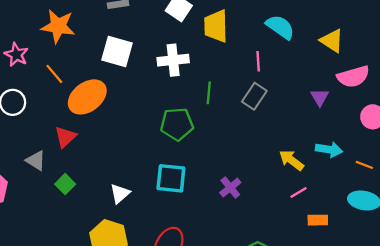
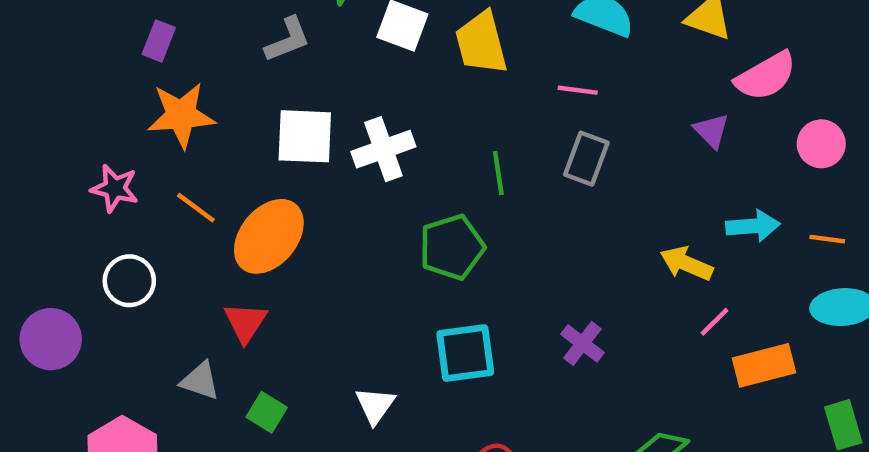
white cross: (173, 60) -> (383, 149), moved
pink line: (258, 61) -> (578, 90), turned -66
orange rectangle: (318, 220) -> (764, 365), size x1.5

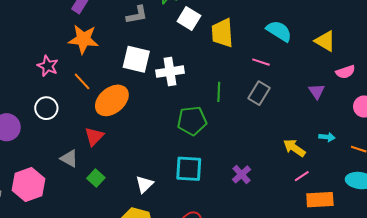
pink semicircle: (766, 76) -> (345, 72), size x0.7
cyan arrow: (753, 226) -> (327, 137), size x0.7

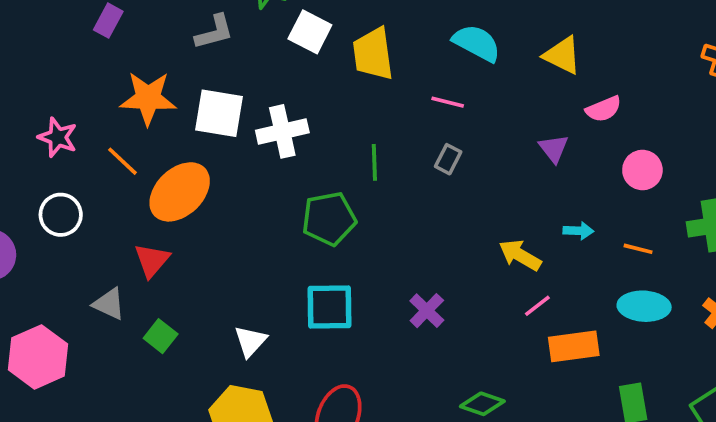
orange star: (83, 39) -> (148, 98), moved
gray rectangle: (259, 93) -> (448, 159), size x0.7

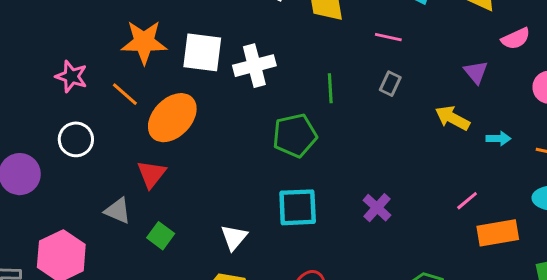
yellow arrow: (520, 255) -> (452, 118), moved

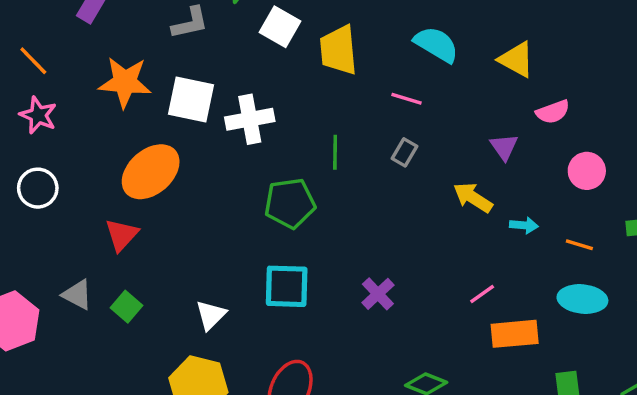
orange line: (125, 94) -> (33, 61), moved
gray triangle: (118, 211) -> (77, 295), moved

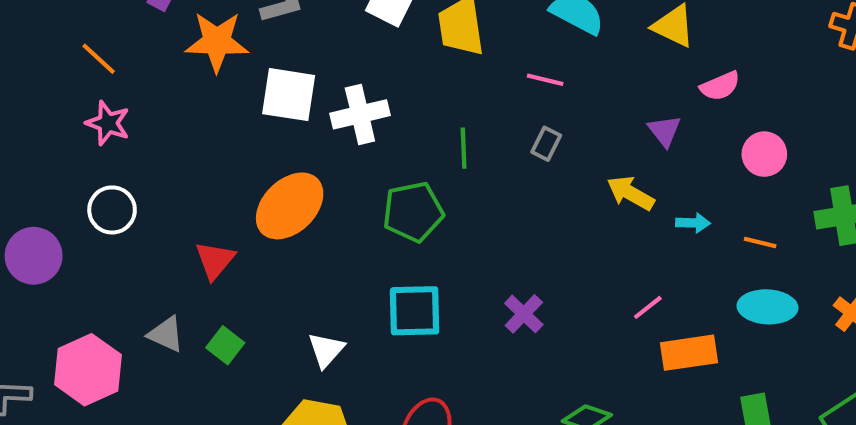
orange star: (125, 82) -> (217, 42), moved
orange ellipse: (151, 172) -> (290, 206), moved

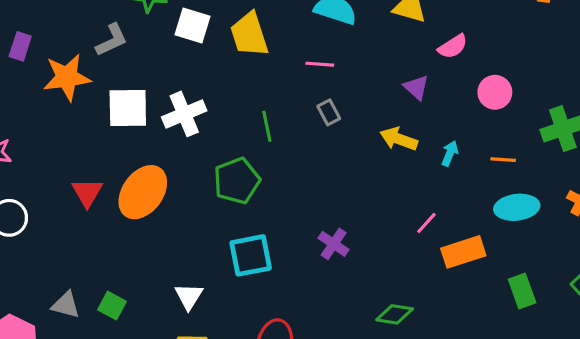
gray rectangle: (546, 144) -> (329, 112), turned -45
cyan arrow: (693, 223) -> (450, 153), turned -60
red triangle: (215, 260) -> (87, 193), moved

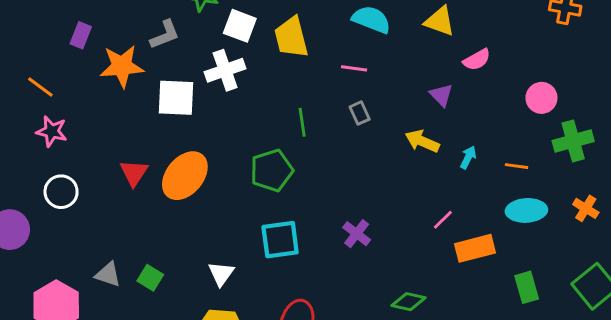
pink circle: (495, 92) -> (541, 98), moved
white cross: (184, 114) -> (225, 70), moved

